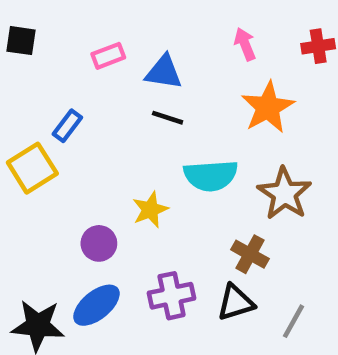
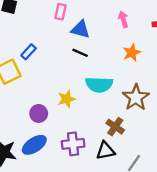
pink rectangle: (108, 56) -> (60, 12), moved, turned -63
orange star: (268, 107) -> (132, 53), size x0.7

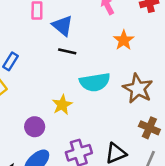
blue triangle: (80, 29) -> (63, 26), turned 36
brown cross: (115, 127) -> (149, 128), moved

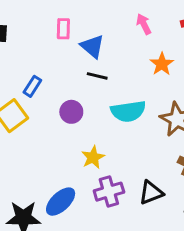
yellow star: (62, 105) -> (93, 157), moved
purple circle: (35, 127) -> (71, 112), moved

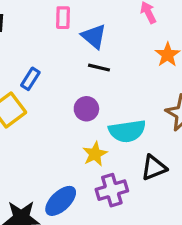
cyan semicircle: (128, 111) -> (127, 131), moved
purple circle: (71, 112) -> (86, 109), moved
black triangle: (151, 193) -> (154, 168), moved

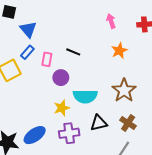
pink rectangle: (63, 18) -> (47, 59), moved
blue triangle: (94, 36) -> (28, 29), moved

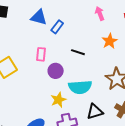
blue triangle: (28, 29) -> (39, 17), moved, turned -30
blue rectangle: (27, 52) -> (57, 27), moved
black line: (73, 52) -> (78, 52), moved

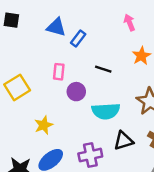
yellow star: (58, 100) -> (44, 125), moved

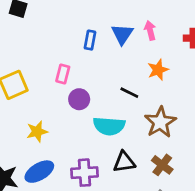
blue triangle: (56, 27) -> (122, 34), moved, turned 40
blue rectangle: (78, 39) -> (90, 40), turned -35
black line: (103, 69) -> (129, 93), moved

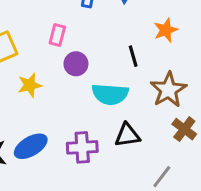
black line: (129, 93) -> (133, 56), turned 48
yellow star: (37, 131) -> (30, 85), moved
brown cross: (162, 165) -> (184, 129), moved

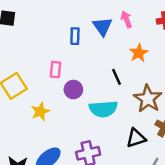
black triangle: (127, 135) -> (136, 138), moved

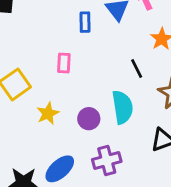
purple circle: (73, 90) -> (89, 119), moved
cyan semicircle: (103, 109) -> (122, 107), turned -92

